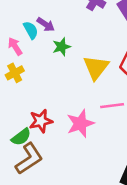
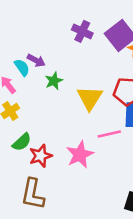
green semicircle: (21, 137) -> (22, 142), moved
brown L-shape: (29, 159) -> (33, 194), turned 140

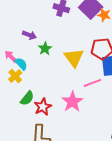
cyan semicircle: (22, 67) -> (21, 64), moved

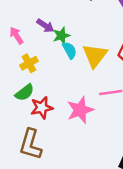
purple arrow: (29, 35) -> (45, 26), moved
cyan semicircle: (21, 64) -> (70, 50), moved
yellow cross: (15, 76) -> (29, 63), moved

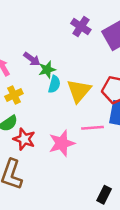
cyan semicircle: (70, 50) -> (54, 84), turned 42
red star: (42, 108) -> (24, 139), turned 30

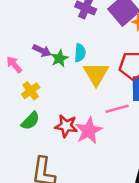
cyan semicircle: (54, 84) -> (80, 53), moved
red star: (24, 139) -> (66, 126), moved

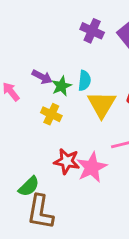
yellow cross: (31, 91) -> (51, 114), moved, turned -30
green semicircle: (30, 121) -> (29, 186), moved

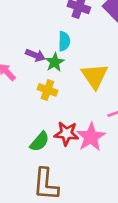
cyan semicircle: (84, 81) -> (64, 41), moved
green semicircle: (29, 186) -> (40, 142), moved

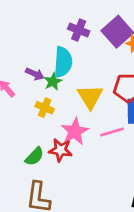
cyan semicircle: (64, 41) -> (63, 62), size x1.6
pink star: (91, 137) -> (75, 131), moved

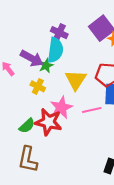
purple cross: (79, 30) -> (59, 33), moved
purple arrow: (35, 74) -> (32, 58), size x1.5
red star: (61, 150) -> (49, 122), size x1.4

